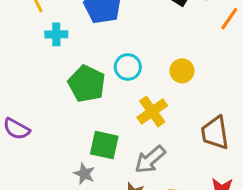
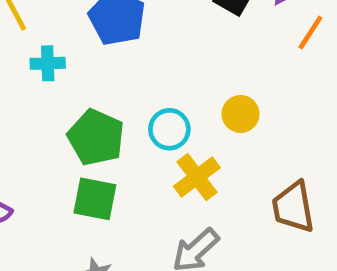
cyan circle: (128, 67) -> (169, 129), moved
green square: (104, 145) -> (95, 199), moved

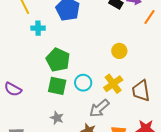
cyan circle: (169, 129) -> (83, 83), moved
yellow cross: (197, 177) -> (113, 84), moved

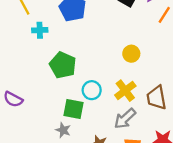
green square: (57, 86) -> (74, 109), moved
gray arrow: (99, 108) -> (125, 119), moved

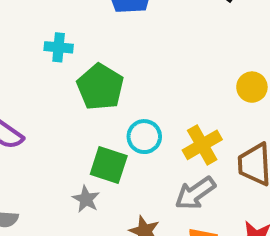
cyan cross: (40, 30) -> (59, 47), moved
yellow circle: (131, 54) -> (252, 87), moved

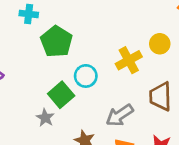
yellow cross: (202, 145) -> (129, 60), moved
green square: (109, 165) -> (61, 95), turned 30

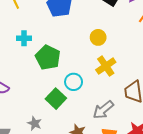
yellow circle: (160, 44) -> (98, 37), moved
gray star: (45, 118) -> (35, 123), moved

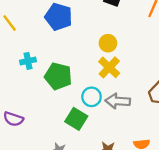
yellow cross: (106, 66) -> (109, 67), moved
gray arrow: (103, 110) -> (118, 101), moved, turned 55

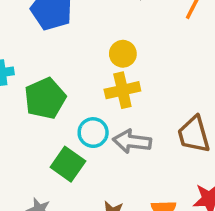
yellow cross: (109, 67) -> (122, 90), turned 30
green pentagon: (58, 76) -> (45, 98), turned 30

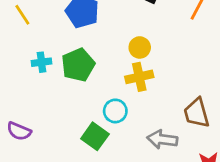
green pentagon: (45, 98) -> (78, 65), moved
gray arrow: (132, 141) -> (162, 139), moved

